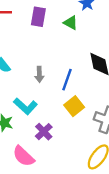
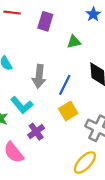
green triangle: (71, 23) -> (74, 42), moved, turned -48
gray arrow: (39, 74) -> (39, 76), size x1.5

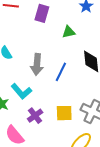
yellow square: (68, 111) -> (64, 113), moved, turned 30

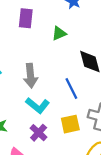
blue line: (61, 72) -> (71, 88), moved, turned -42
cyan L-shape: (21, 91) -> (38, 105), moved

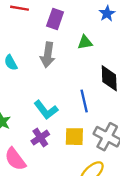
gray arrow: (30, 76) -> (48, 55), moved

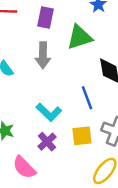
green triangle: (85, 42) -> (80, 37), size x1.6

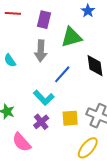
blue line: (87, 98) -> (62, 74), moved, turned 60

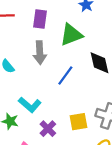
cyan L-shape: (44, 98) -> (30, 105), moved

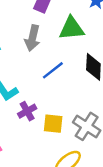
purple cross: (48, 129) -> (27, 111), moved

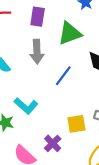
purple cross: (27, 111) -> (53, 143), moved

